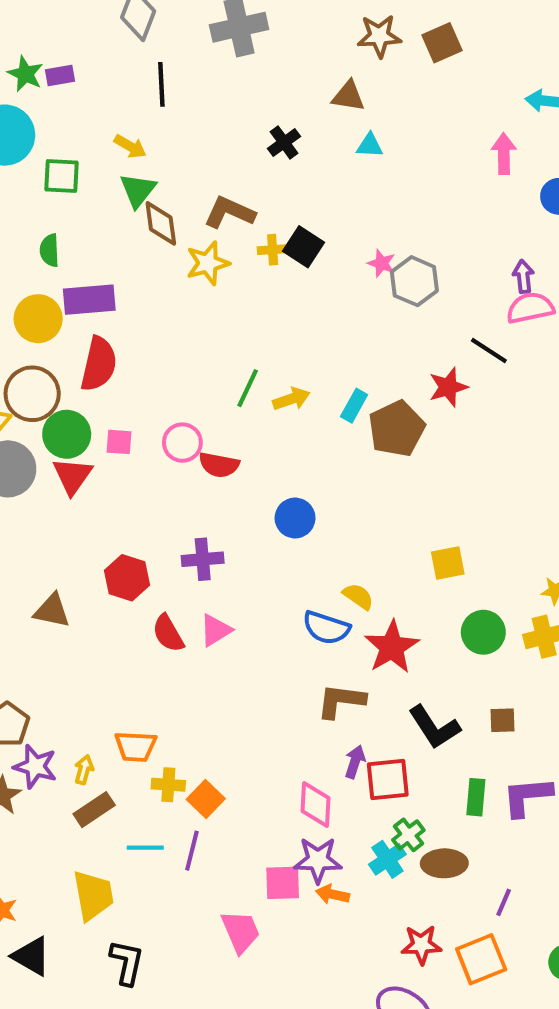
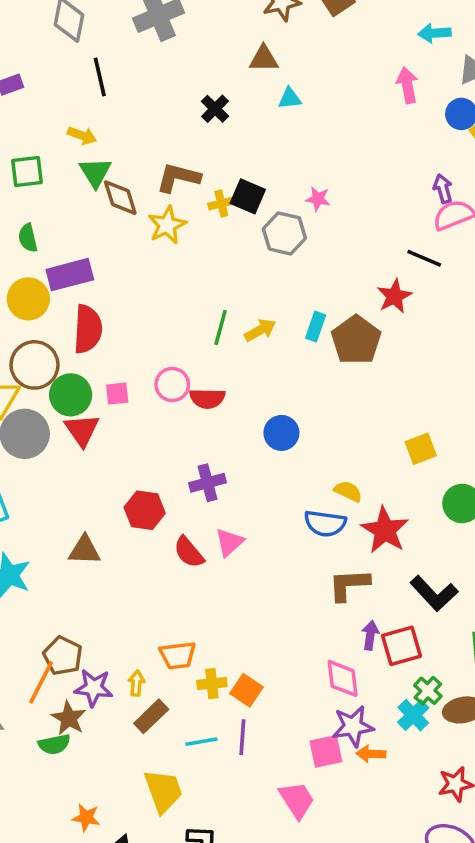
gray hexagon: (414, 281) -> (284, 233), moved

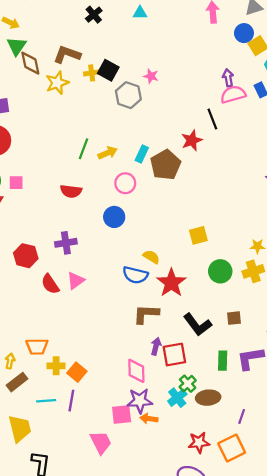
black line: (424, 258) -> (212, 119), turned 40
pink circle: (172, 385) -> (125, 183), moved

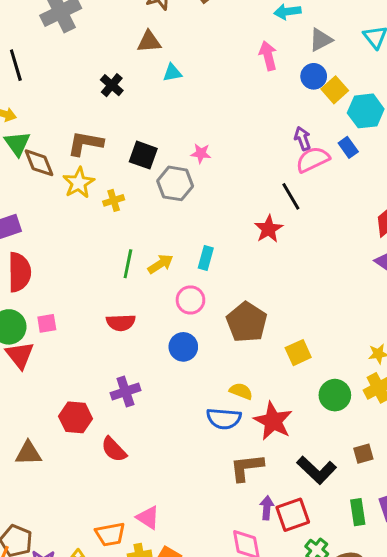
yellow cross: (92, 73) -> (114, 200), moved
brown pentagon: (166, 165) -> (247, 322), moved
pink triangle: (76, 281) -> (148, 518), moved, turned -42

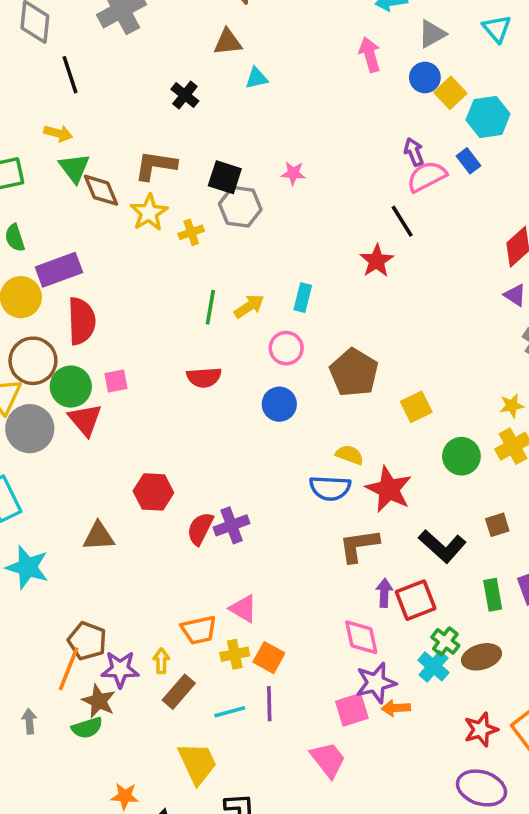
gray hexagon: (175, 183) -> (240, 207), moved
purple cross: (125, 392) -> (232, 525), moved
red semicircle: (114, 449) -> (200, 529), turned 72

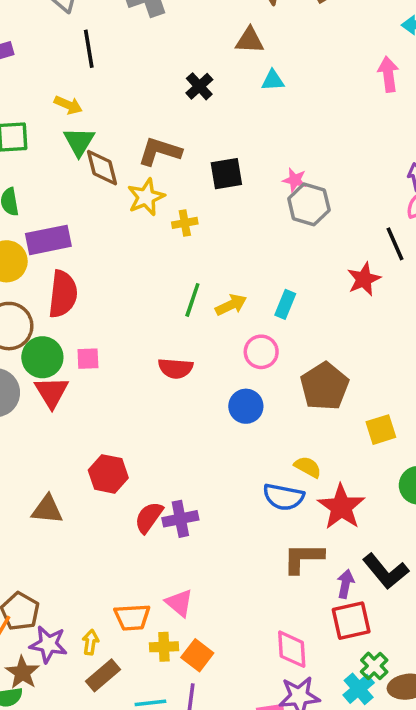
black square: (225, 177) -> (226, 174), turned -36
gray hexagon: (240, 207) -> (309, 204), moved
purple arrow: (384, 593) -> (345, 584), moved

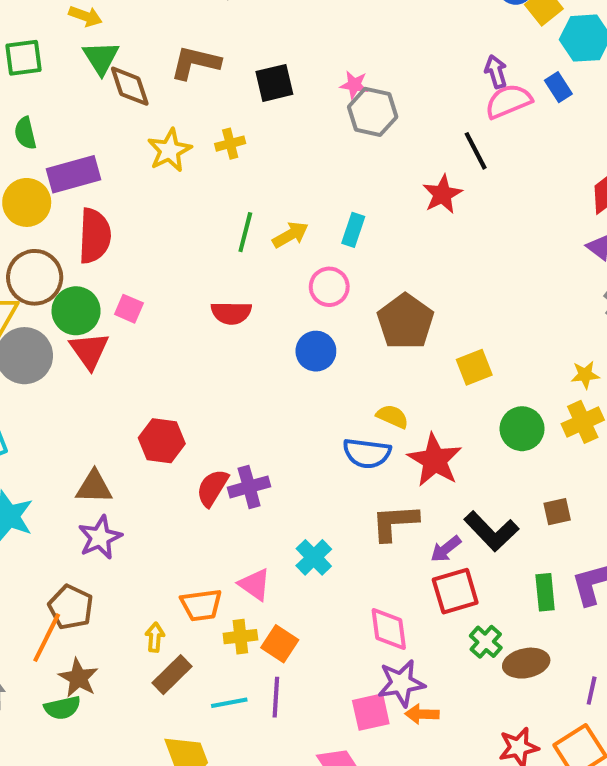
yellow star: (146, 197) -> (170, 150), moved
pink square: (88, 359) -> (129, 309), turned 30
purple arrow: (345, 584) -> (446, 549), turned -136
purple star: (48, 644) -> (100, 537), moved, turned -30
cyan cross: (359, 689) -> (314, 557), moved

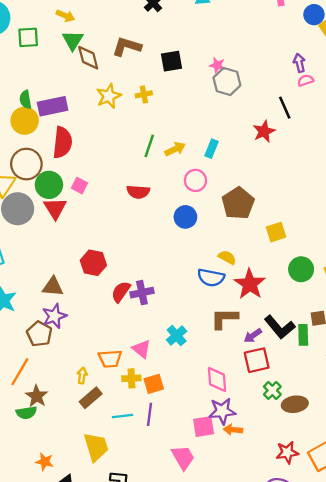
pink semicircle: (508, 101) -> (305, 80), size x0.6
green semicircle: (25, 133) -> (25, 100), moved
green rectangle: (545, 592) -> (303, 335), moved
brown pentagon: (71, 607) -> (39, 334), moved
orange square: (280, 644) -> (154, 384), turned 36

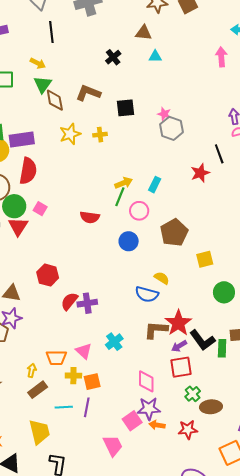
green line: (149, 146) -> (120, 197), moved
red star: (250, 284) -> (178, 323), moved
pink square: (204, 427) -> (132, 421), turned -30
red star: (287, 452) -> (188, 430), moved

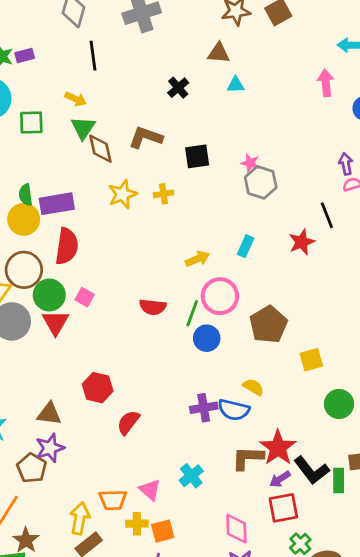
cyan rectangle: (155, 185) -> (246, 246), moved
green line: (120, 197) -> (192, 313), moved
pink circle: (139, 211) -> (220, 296), size x1.4
purple cross: (87, 303) -> (204, 408), moved
yellow arrow: (32, 370) -> (80, 518), size x1.6

